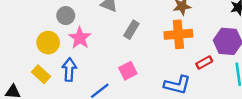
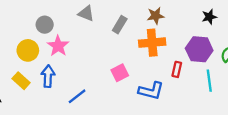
gray rectangle: (131, 30) -> (120, 25), moved
red rectangle: (204, 63) -> (177, 69), turned -48
pink square: (128, 71) -> (120, 73), moved

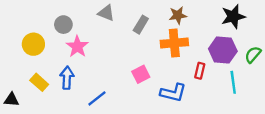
black star: (209, 17) -> (233, 16), size x1.5
yellow circle: (28, 50) -> (33, 44), moved

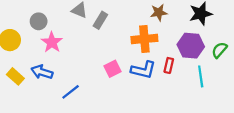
brown star: (178, 15) -> (159, 12), moved
gray rectangle: (141, 25) -> (100, 20), moved
blue arrow: (67, 78) -> (42, 72), turned -75
blue L-shape: (173, 93) -> (143, 70), moved

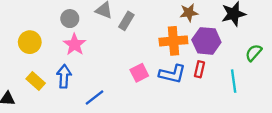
gray circle: (39, 21) -> (70, 19), moved
purple hexagon: (191, 46) -> (206, 41), moved
blue arrow: (42, 72) -> (64, 76), turned 75

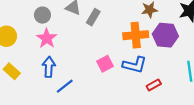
red rectangle: (199, 69) -> (154, 85), moved, turned 48
blue arrow: (64, 76) -> (49, 67), moved

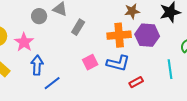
gray circle: (42, 15) -> (39, 16), moved
gray rectangle: (93, 17) -> (78, 27), moved
pink star: (47, 38) -> (24, 42), moved

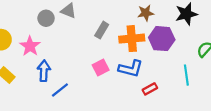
gray rectangle: (78, 27) -> (102, 30), moved

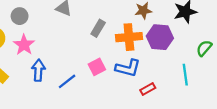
gray circle: (46, 18) -> (20, 16), moved
blue line: (60, 90) -> (67, 81), moved

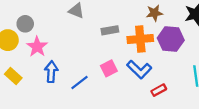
gray circle: (20, 16) -> (25, 24), moved
gray rectangle: (98, 28) -> (110, 30), turned 49
blue L-shape: (128, 68) -> (139, 69), turned 30

